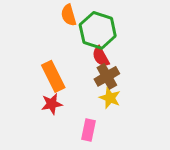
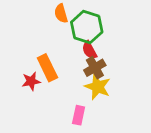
yellow star: (110, 98) -> (98, 87), size x1.4
red star: (52, 104) -> (31, 81), moved

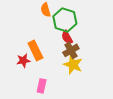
pink rectangle: (79, 115) -> (42, 86), moved

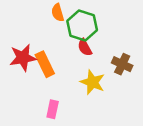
brown cross: (71, 50) -> (122, 64), moved, turned -35
red star: (23, 61) -> (23, 58), moved, size x1.5

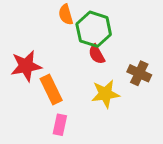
orange rectangle: (45, 64) -> (51, 89), moved
yellow star: (92, 82) -> (105, 94), turned -30

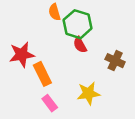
yellow star: (105, 94) -> (88, 93), moved
pink rectangle: (60, 125) -> (50, 103), turned -49

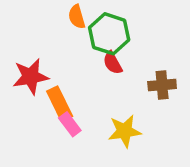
brown cross: (115, 61) -> (162, 85), turned -30
pink rectangle: (50, 103) -> (70, 124), moved

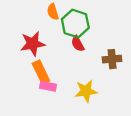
red star: (31, 76) -> (33, 44), moved
pink rectangle: (70, 124) -> (48, 86), turned -42

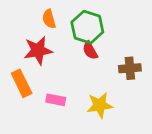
orange semicircle: (53, 12) -> (49, 19), moved
orange rectangle: (41, 72) -> (22, 83), moved

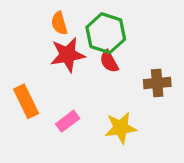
red star: (38, 50) -> (68, 55), moved
pink rectangle: (56, 100) -> (68, 121), turned -48

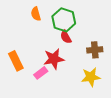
red star: (68, 55) -> (54, 59), moved
yellow star: (121, 128) -> (91, 77), moved

